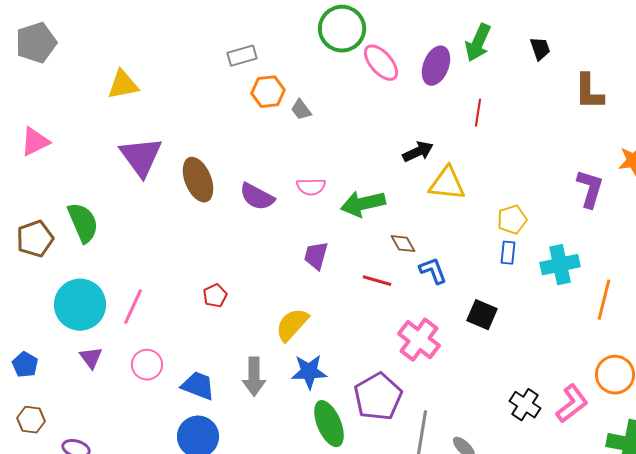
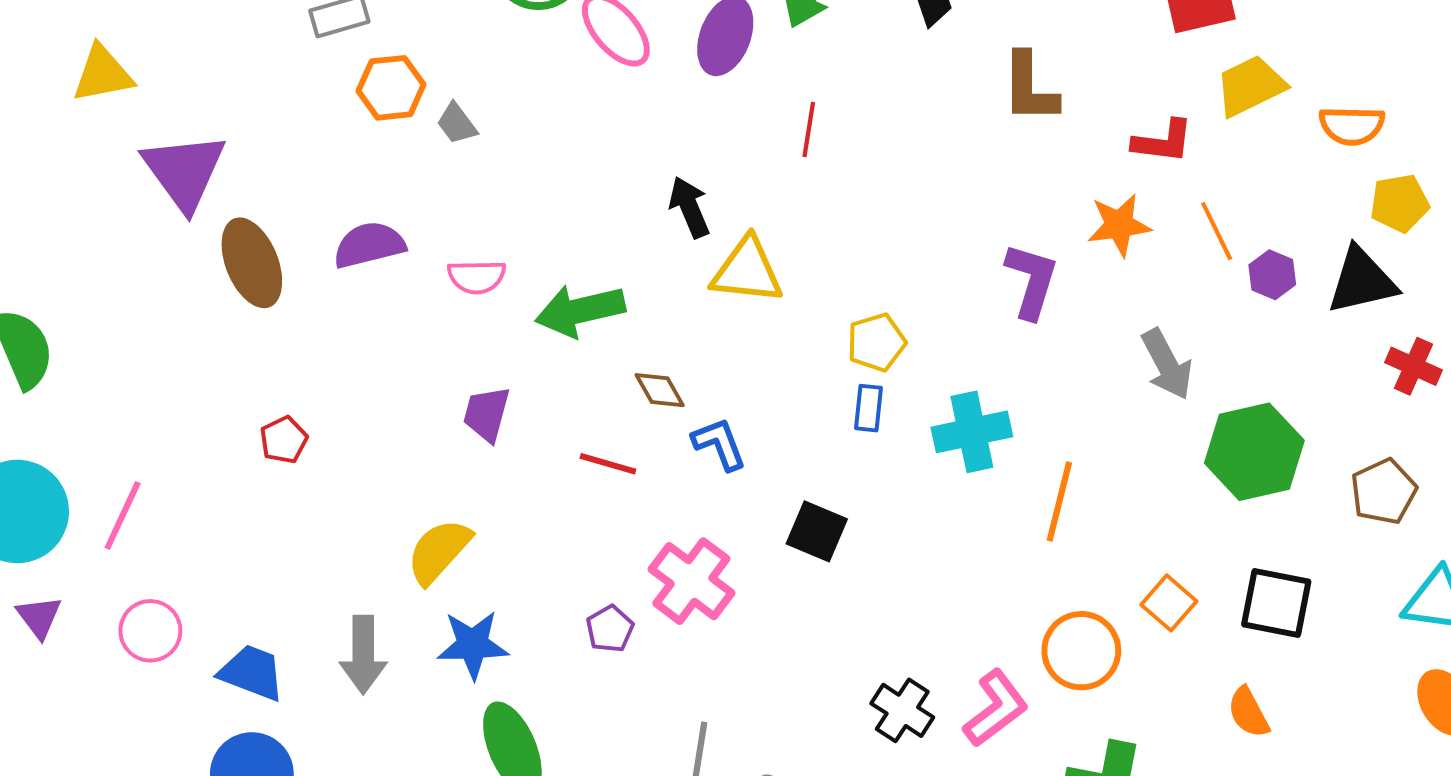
black arrow: (418, 152) -> (689, 207), turned -88
purple triangle: (141, 157) -> (184, 171), moved
purple semicircle: (257, 197) -> (369, 245), moved, turned 138
red pentagon: (215, 296) -> (284, 440), moved
purple pentagon: (378, 397) -> (610, 629), moved, size x0.5

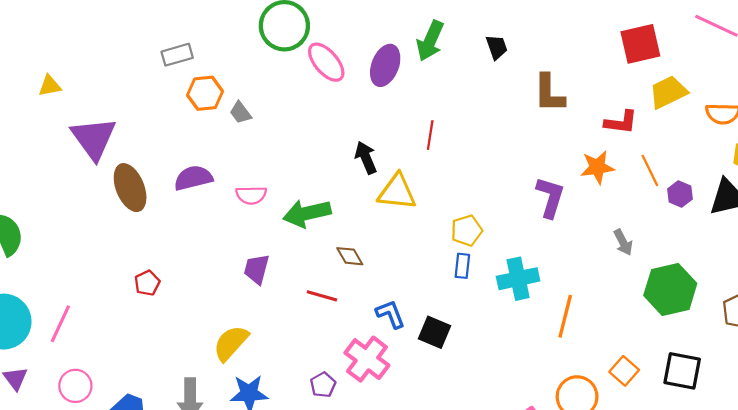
yellow triangle: (103, 74) -> (50, 86), size x0.7
red line: (809, 130) -> (430, 135), moved
gray arrow: (1167, 364) -> (623, 242), size x0.7
blue L-shape: (719, 444) -> (391, 314), moved

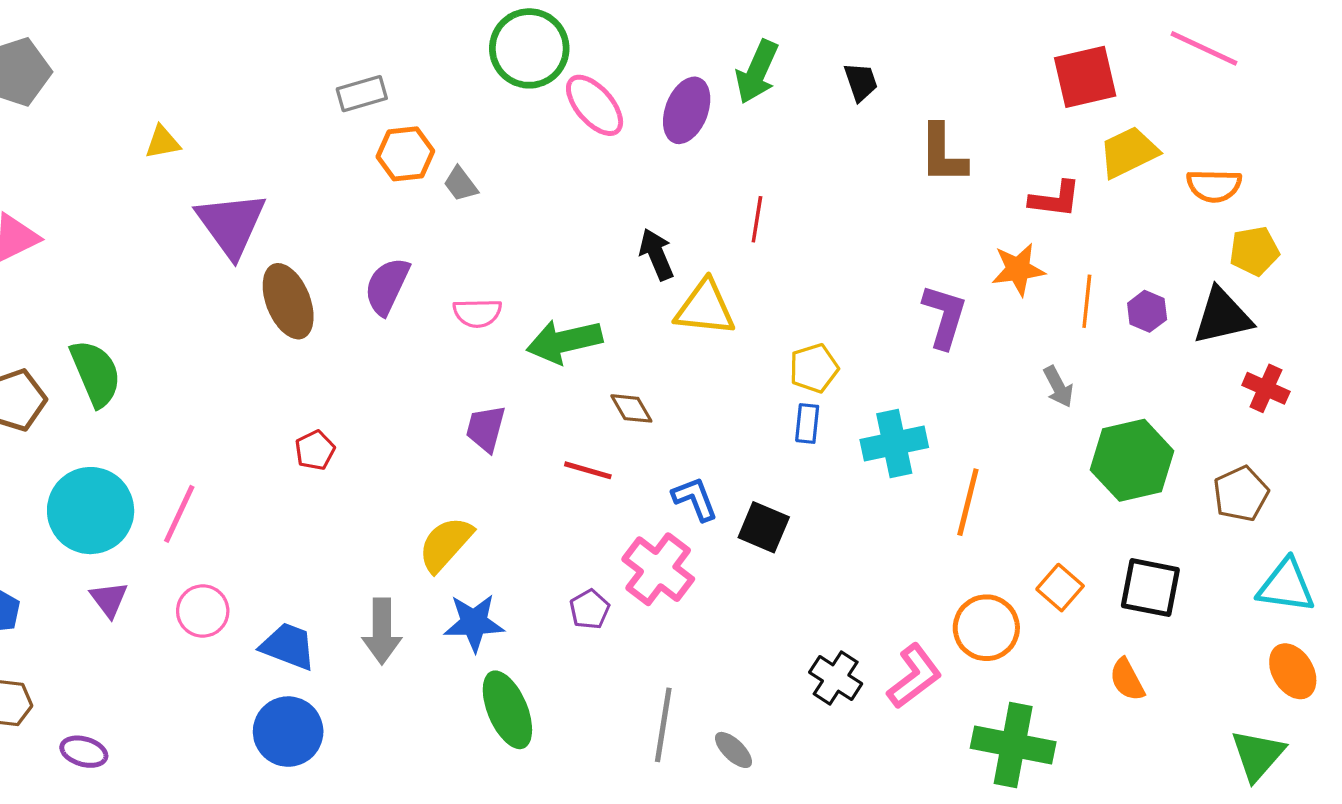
orange line: (650, 170) -> (1087, 301), moved, turned 32
purple semicircle: (193, 178) -> (387, 286), turned -51

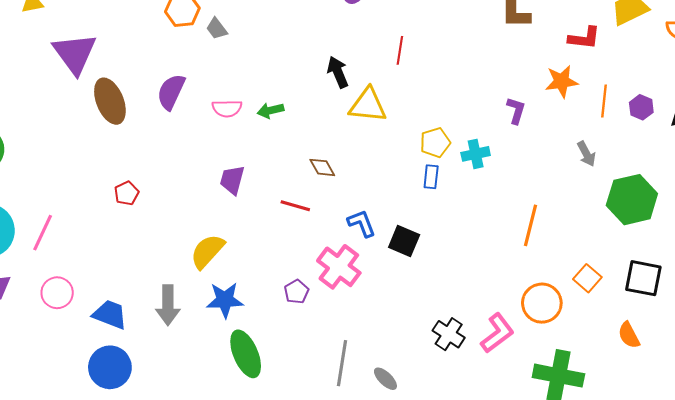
purple L-shape: (944, 316) -> (516, 110), size x0.7
green arrow: (564, 341) -> (270, 110), moved, size x0.6
cyan cross: (894, 444) -> (476, 154), moved, size x0.7

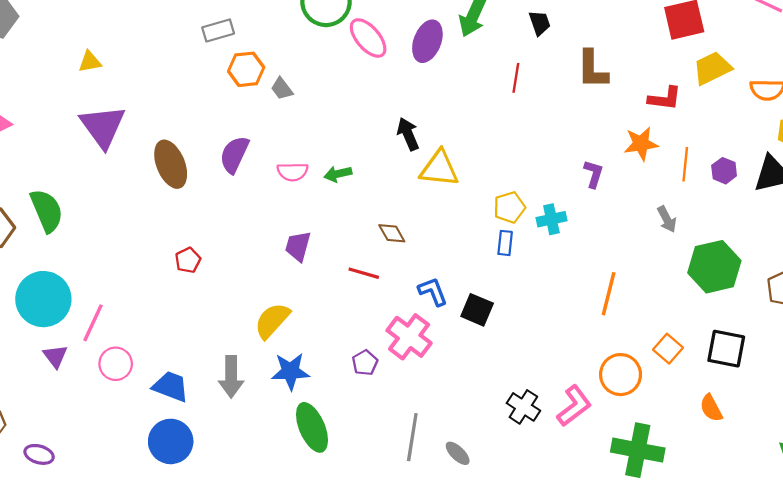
red line: (400, 50) -> (516, 78), moved
purple triangle: (75, 53) -> (103, 126), moved
pink line: (43, 233) -> (93, 323), moved

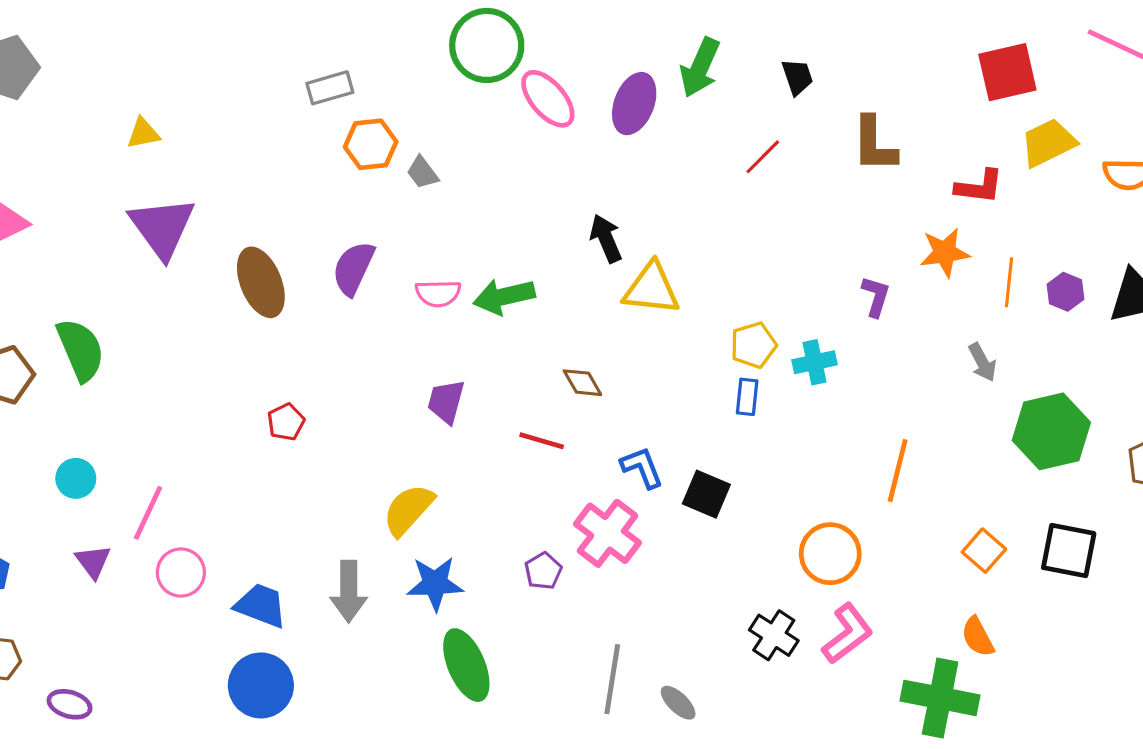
red line: (516, 78) -> (763, 157), turned 36
green arrow: (338, 174) -> (504, 296), size x1.5
cyan circle: (43, 299) -> (76, 478), size x0.5
orange circle: (621, 375) -> (830, 554), moved
orange semicircle: (711, 408) -> (978, 637), moved

